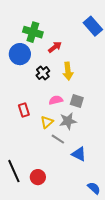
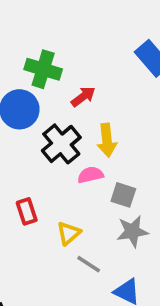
black cross: (43, 73) -> (61, 144), size x1.5
pink semicircle: (56, 100) -> (90, 175), moved
gray star: (68, 121) -> (132, 231), moved

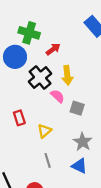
pink semicircle: (90, 175) -> (57, 96), turned 56
gray star: (132, 231) -> (83, 142), moved, turned -30
gray line: (89, 264) -> (48, 160), moved, turned 40

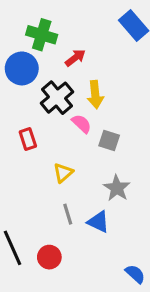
red rectangle: (19, 118) -> (28, 139), moved
blue triangle: (79, 166) -> (98, 222), moved

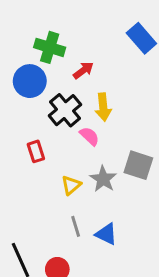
gray square: (109, 141) -> (138, 165), moved, size x1.4
gray star: (117, 188) -> (103, 179), moved

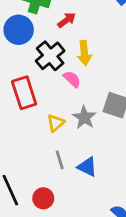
red rectangle: (36, 151) -> (24, 93), size x1.6

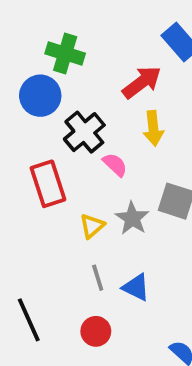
red arrow: (67, 20) -> (142, 82), moved, size x1.5
yellow arrow: (84, 53) -> (153, 128), moved
red circle: (43, 198) -> (96, 331), moved

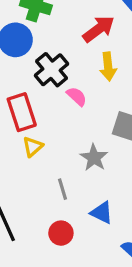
gray star: (132, 218) -> (94, 158), moved
yellow triangle: (92, 226) -> (33, 147), moved
blue triangle: (136, 287) -> (102, 213), moved

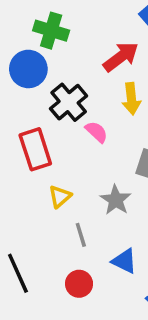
yellow triangle: (33, 147) -> (60, 196), moved

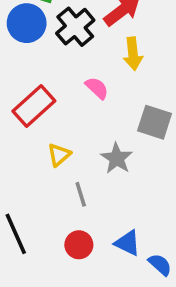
black cross: (69, 102) -> (75, 27), moved
red rectangle: (35, 149) -> (34, 106), turned 66
blue triangle: (124, 261) -> (128, 243), moved

